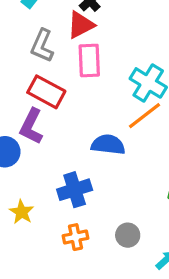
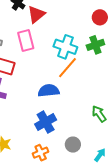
red triangle: (81, 25) -> (36, 14), moved
blue cross: (75, 190) -> (46, 122), moved

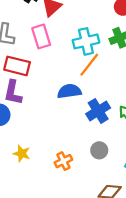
cyan cross: (65, 47) -> (86, 41), turned -30
blue cross: (46, 122) -> (98, 111), moved

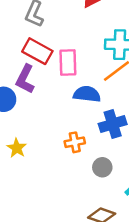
pink rectangle: (41, 36) -> (68, 63), moved
orange cross: (63, 161) -> (75, 142), moved

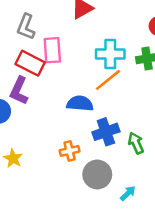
pink rectangle: (68, 63) -> (52, 50), moved
gray circle: (102, 167) -> (97, 174), size x1.5

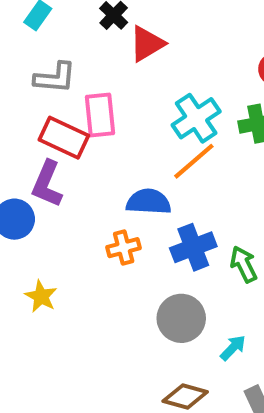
gray L-shape: (26, 27) -> (55, 78), turned -105
cyan cross: (110, 54) -> (196, 118), turned -32
orange cross: (70, 151) -> (124, 248), moved

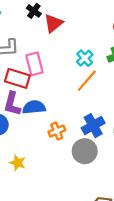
cyan cross: (196, 118) -> (85, 58), size x0.7
blue semicircle: (149, 202) -> (34, 107), moved
gray circle: (181, 318) -> (85, 151), moved

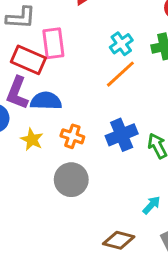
orange cross: (57, 131) -> (72, 136), turned 35
gray circle: (85, 151) -> (71, 180), moved
yellow star: (18, 163) -> (32, 140), moved

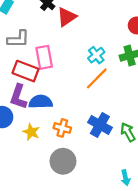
blue cross: (122, 135) -> (100, 125), turned -35
cyan arrow: (151, 205) -> (125, 178), turned 128

